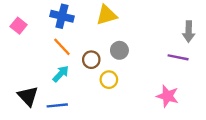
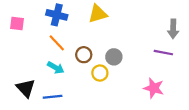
pink square: (19, 26) -> (17, 23), turned -32
gray circle: (119, 50) -> (114, 57), moved
cyan arrow: (61, 74) -> (56, 68), turned 77

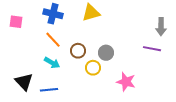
pink star: (154, 88) -> (126, 82), moved

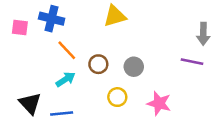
blue cross: (53, 14) -> (52, 19), moved
cyan arrow: (52, 63) -> (65, 79), turned -63
yellow circle: (93, 68) -> (117, 97), moved

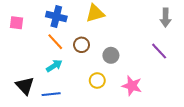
blue cross: (52, 19) -> (56, 16), moved
gray arrow: (203, 34) -> (165, 18), moved
purple line: (192, 62) -> (159, 51), turned 36
brown circle: (98, 64) -> (82, 45), moved

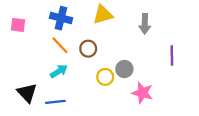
gray arrow: (165, 18) -> (145, 24), moved
purple line: (159, 51) -> (172, 55), turned 42
gray circle: (111, 55) -> (124, 69), moved
yellow circle: (97, 81) -> (105, 77), moved

